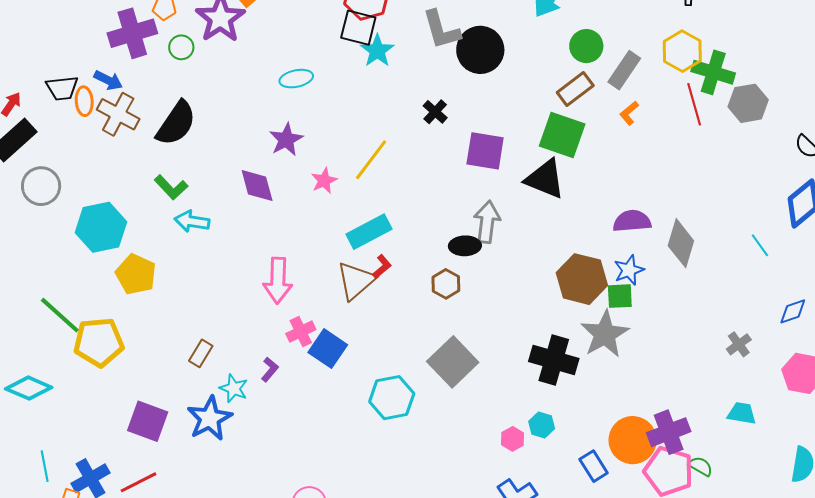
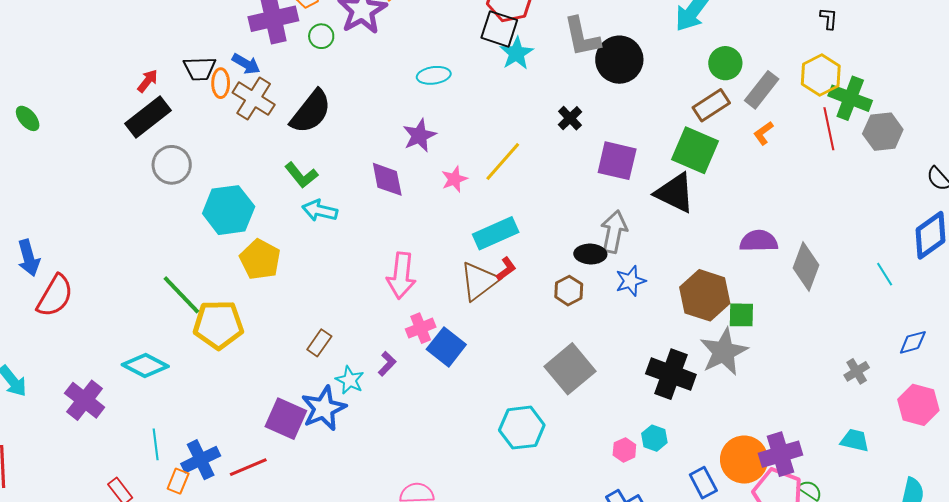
blue star: (629, 270) -> (631, 281), moved
cyan hexagon: (392, 398) -> (522, 428), moved
purple square: (148, 421) -> (286, 419), moved

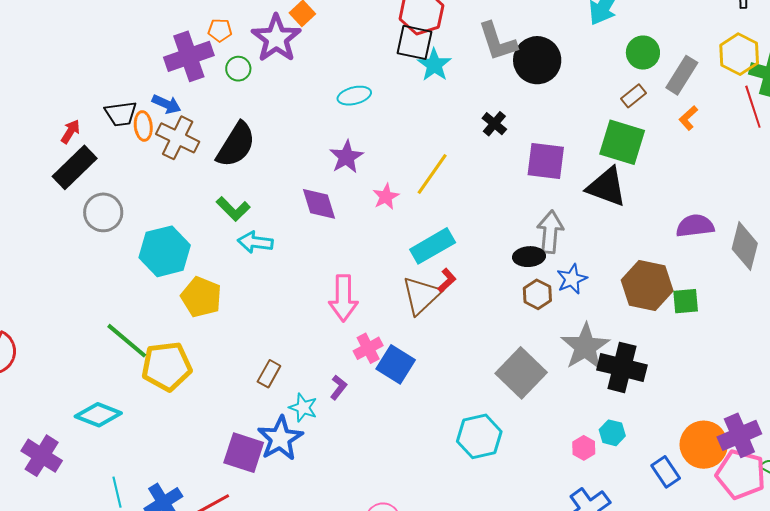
brown rectangle: (711, 105) -> (633, 96), size x0.7
brown hexagon: (569, 291) -> (537, 294), moved
gray star: (724, 352) -> (585, 347), moved

